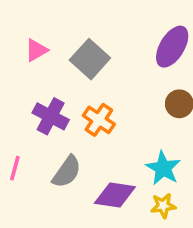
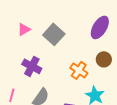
orange cross: (99, 120) -> (79, 70), moved

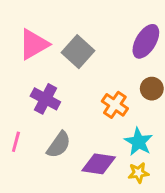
pink triangle: (24, 29) -> (34, 44), size x1.6

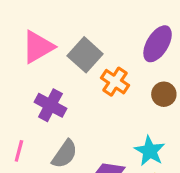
orange cross: (115, 105) -> (115, 82), moved

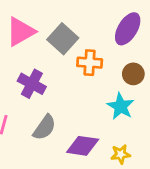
orange cross: (115, 82) -> (90, 63), turned -30
cyan star: (150, 151) -> (121, 106), moved

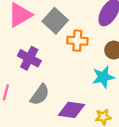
cyan star: (121, 106) -> (103, 77), turned 30

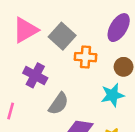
gray semicircle: (40, 95) -> (58, 104), moved

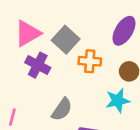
purple cross: (35, 75) -> (38, 65), moved

